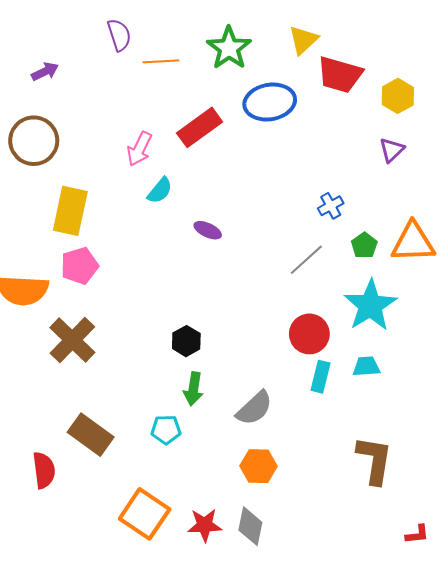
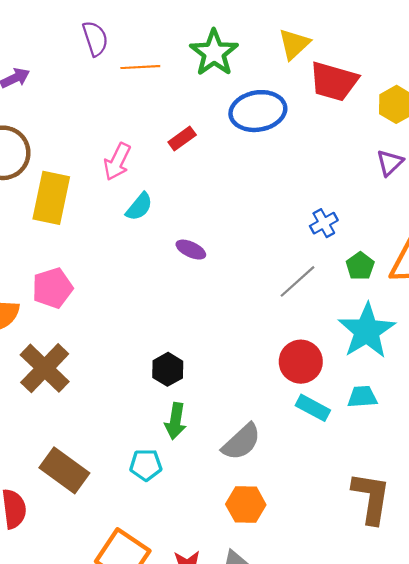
red rectangle: (200, 127) -> (182, 139), size x0.6
yellow rectangle: (70, 211) -> (51, 198), moved
cyan rectangle: (321, 377) -> (313, 408), turned -76

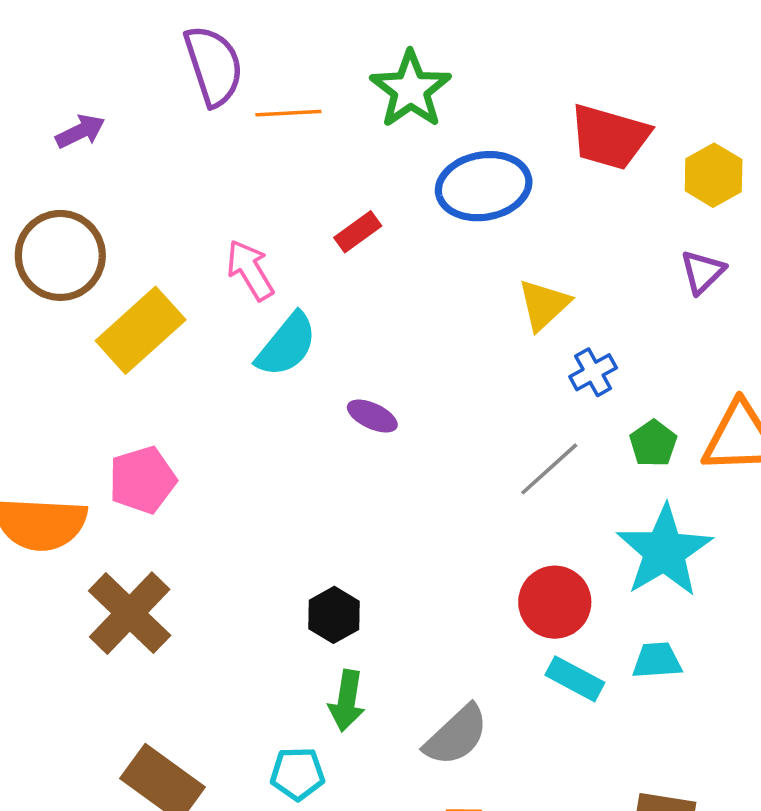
purple semicircle: (95, 39) -> (214, 66), size x1.4
yellow triangle: (294, 44) -> (544, 305), moved
pink arrow: (117, 162) -> (250, 270), turned 123
yellow rectangle: (51, 198) -> (141, 330), turned 36
cyan semicircle: (139, 207) -> (287, 345), size x1.4

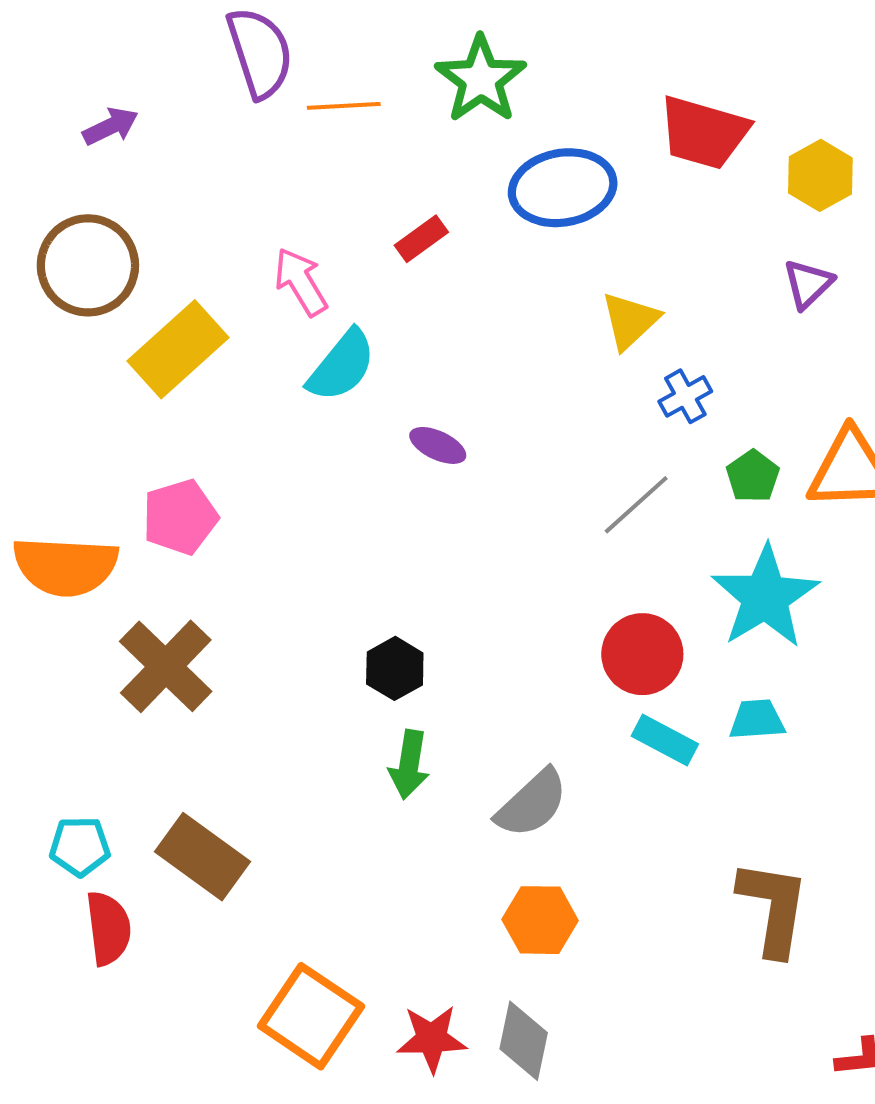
cyan pentagon: (297, 774) -> (80, 846), moved

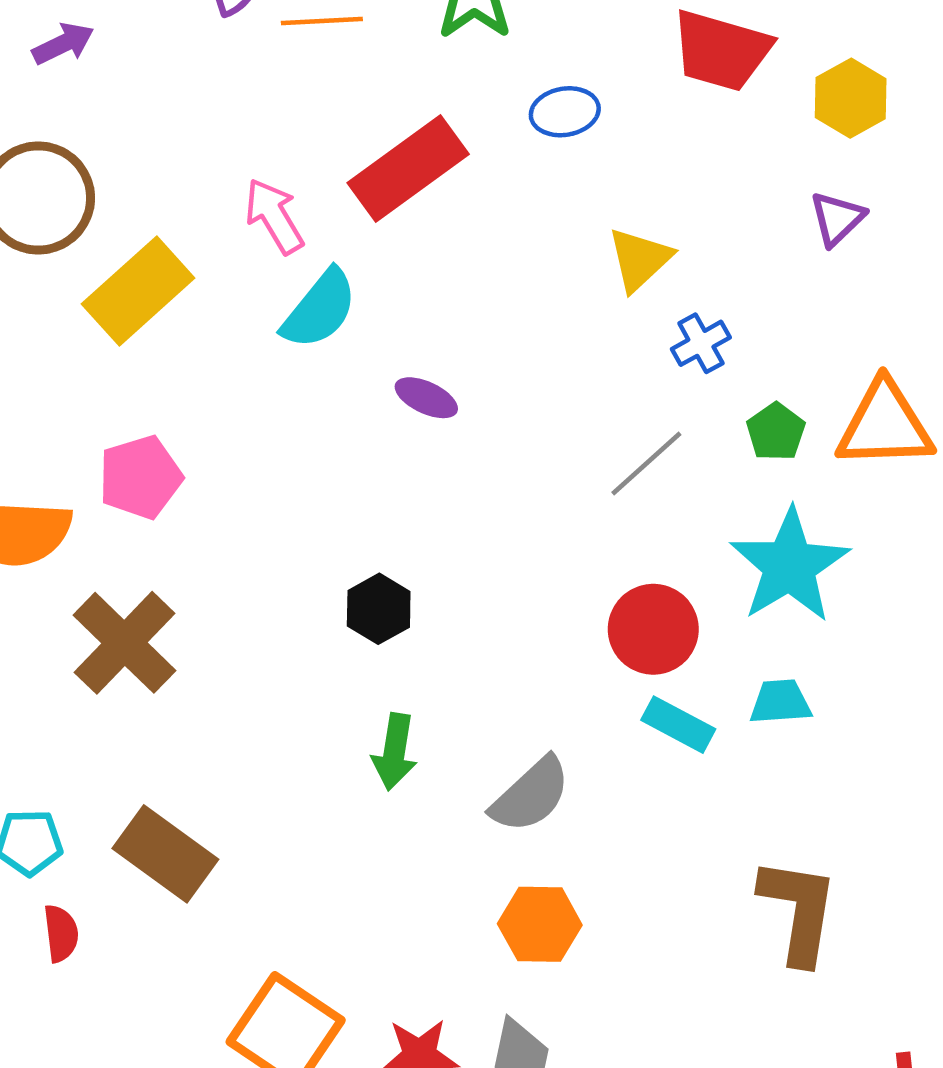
blue ellipse: (563, 188) -> (565, 112), size x0.6
red rectangle: (421, 239) -> (408, 169), size x2.0
black hexagon: (395, 668) -> (379, 609), moved
red semicircle: (108, 928) -> (61, 933), size x0.7

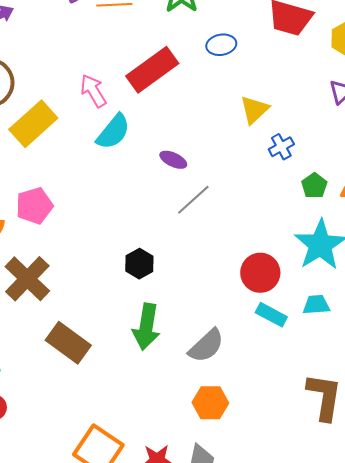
purple ellipse: (426, 398) -> (173, 160), moved
gray line: (646, 464) -> (193, 200), moved
green arrow: (395, 752) -> (146, 327), size x1.4
brown rectangle: (165, 854) -> (68, 343), moved

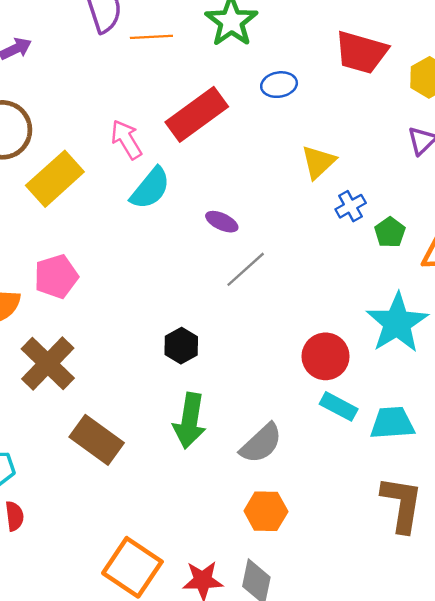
green pentagon: (314, 186) -> (390, 232), moved
cyan trapezoid: (316, 305) -> (392, 423), moved, size x1.4

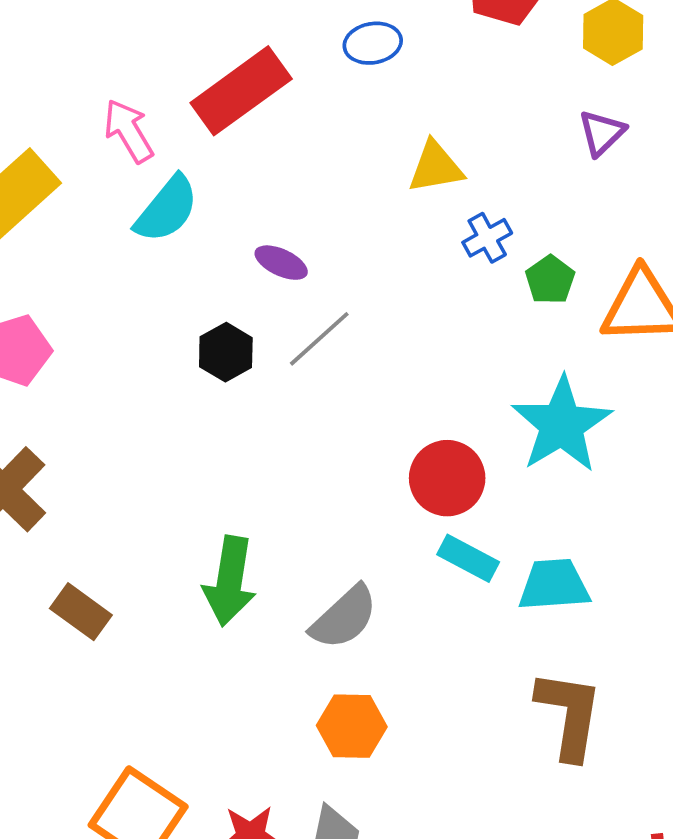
yellow triangle: (318, 162) -> (436, 167), turned 33
black hexagon: (181, 346) -> (226, 352), moved
brown rectangle: (97, 440) -> (81, 612), size x0.7

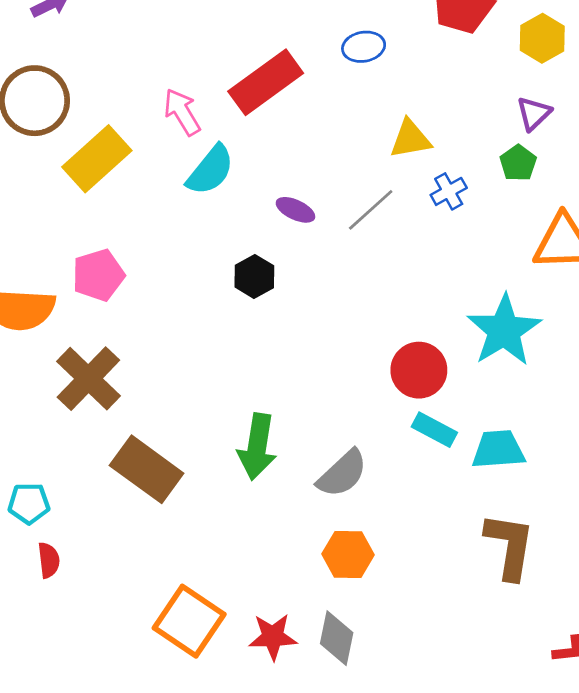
green pentagon: (550, 280) -> (518, 163), moved
gray line: (319, 339) -> (371, 210), moved
brown rectangle: (81, 612) -> (147, 469), size x1.6

